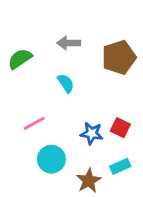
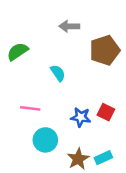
gray arrow: (69, 43) -> (69, 26), moved
pink line: (34, 123) -> (30, 108), turned 36
cyan rectangle: (120, 166) -> (103, 158), moved

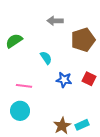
red square: (106, 112) -> (89, 79), moved
blue star: (81, 117) -> (64, 80), moved
cyan circle: (45, 140) -> (20, 111), moved

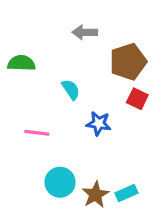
green semicircle: (14, 41) -> (21, 63), turned 36
red square: (89, 79) -> (137, 99), moved
cyan circle: (20, 111) -> (60, 182), moved

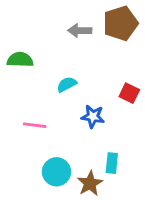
brown pentagon: (128, 62) -> (121, 23), moved
cyan semicircle: (71, 89) -> (67, 84), turned -84
cyan rectangle: (126, 193) -> (112, 163), moved, turned -60

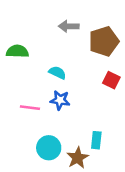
brown pentagon: (121, 23) -> (104, 41), moved
cyan semicircle: (67, 84) -> (57, 73), turned 54
blue star: (93, 116) -> (60, 100), moved

